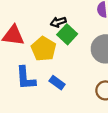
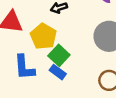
green square: (67, 34) -> (59, 55), moved

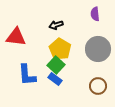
yellow pentagon: (43, 36) -> (60, 49), moved

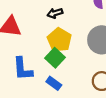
blue rectangle: (55, 79) -> (54, 83), moved

